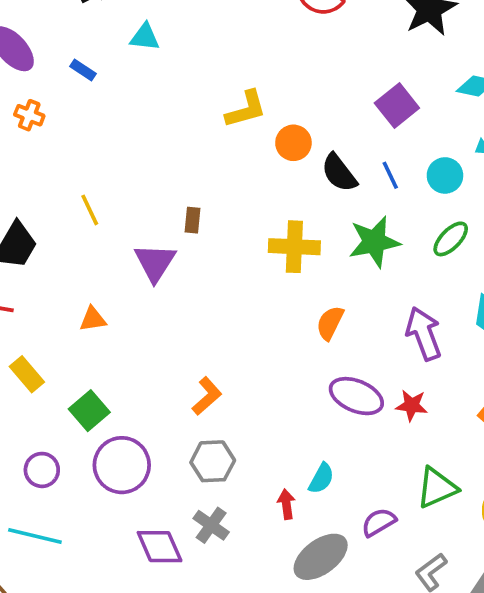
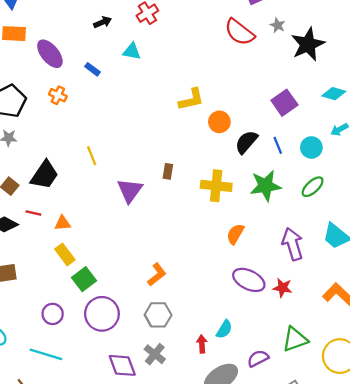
black semicircle: (339, 173) -> (246, 142), turned 75
brown rectangle: (192, 220) -> (168, 171), moved
orange triangle: (93, 319) -> (63, 223), moved
yellow rectangle: (27, 374) -> (65, 254), moved

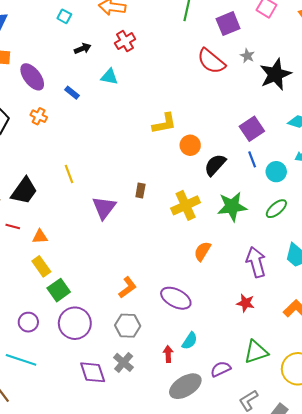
blue line: (278, 145) -> (252, 159), moved
yellow cross: (216, 186) -> (186, 205), turned -32
purple ellipse: (249, 280) -> (176, 298), moved

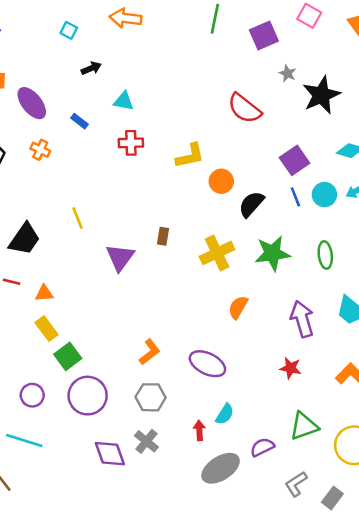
red cross: (125, 41) -> (131, 143), moved, turned 30
red semicircle: (211, 61) -> (244, 108), moved
cyan circle: (276, 172) -> (324, 195), moved
green ellipse: (276, 209) -> (325, 255), turned -55

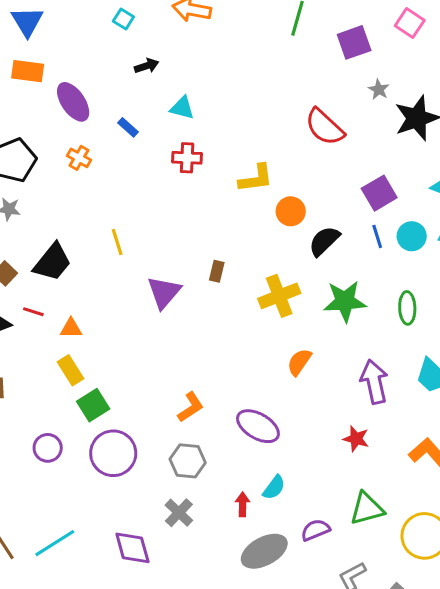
cyan line: (24, 440) -> (55, 543), moved, turned -54
purple diamond: (110, 454) -> (132, 548), moved

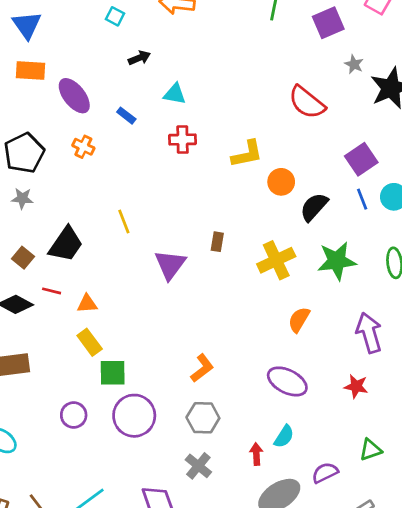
green square: (93, 405) -> (113, 373), turned 36
purple ellipse: (258, 426) -> (287, 381), moved
green triangle: (367, 509) -> (371, 450), size x0.7

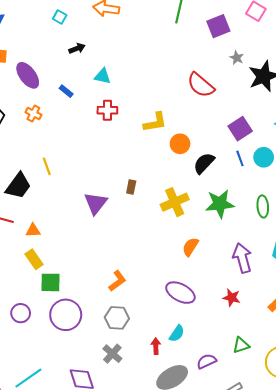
yellow line: (124, 221) -> (47, 166), moved

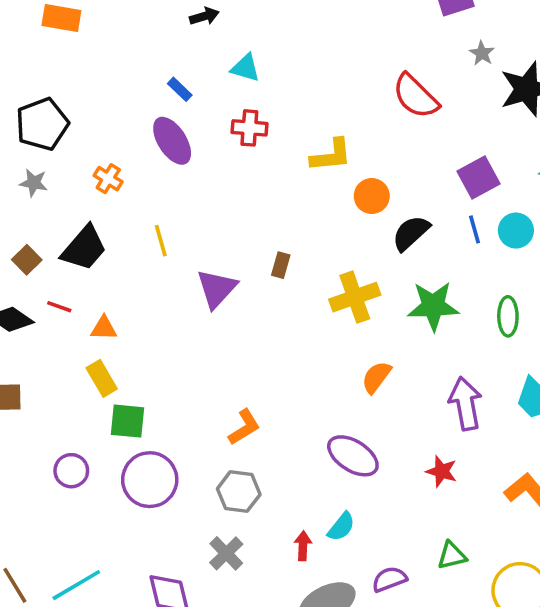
purple ellipse: (28, 75) -> (172, 141), moved
orange cross: (33, 114) -> (108, 179), moved
yellow line: (47, 166) -> (161, 241), moved

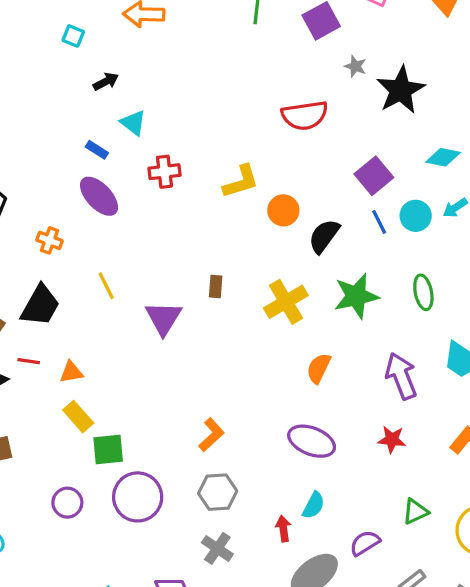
cyan triangle: (245, 68) -> (133, 123), moved, turned 32
red semicircle: (416, 96) -> (305, 115), turned -42

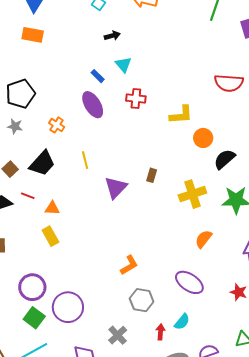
green square: (108, 450) -> (34, 318), moved, turned 30
gray hexagon: (218, 492) -> (142, 300), moved
purple circle: (138, 497) -> (68, 307), moved
purple circle: (67, 503) -> (32, 287), size x1.4

